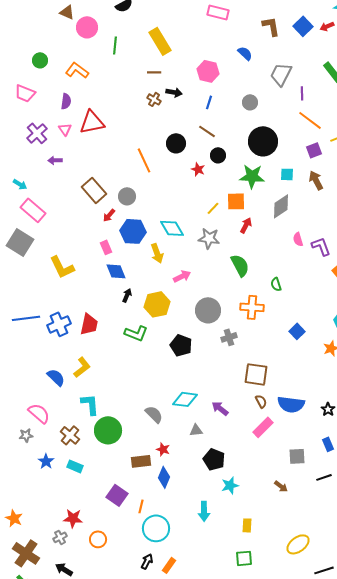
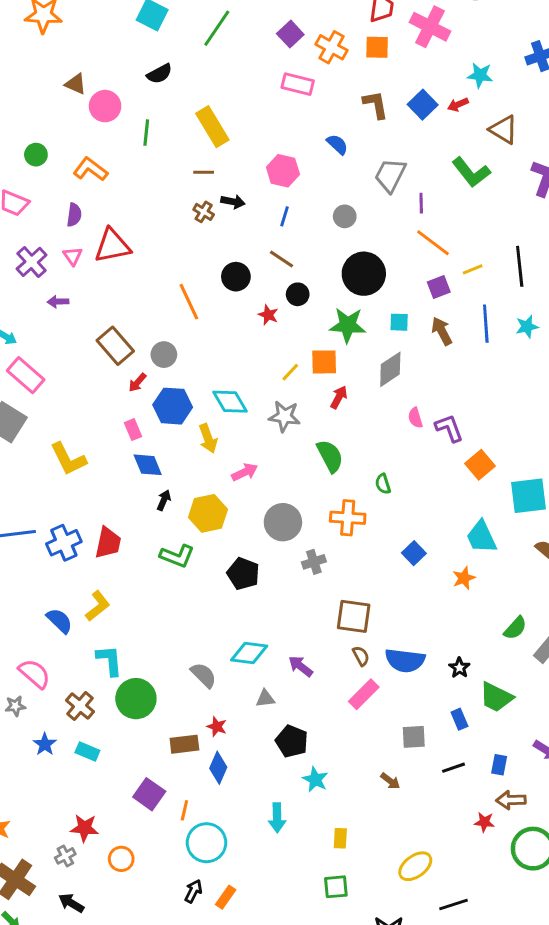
cyan star: (230, 485) -> (315, 779), turned -30

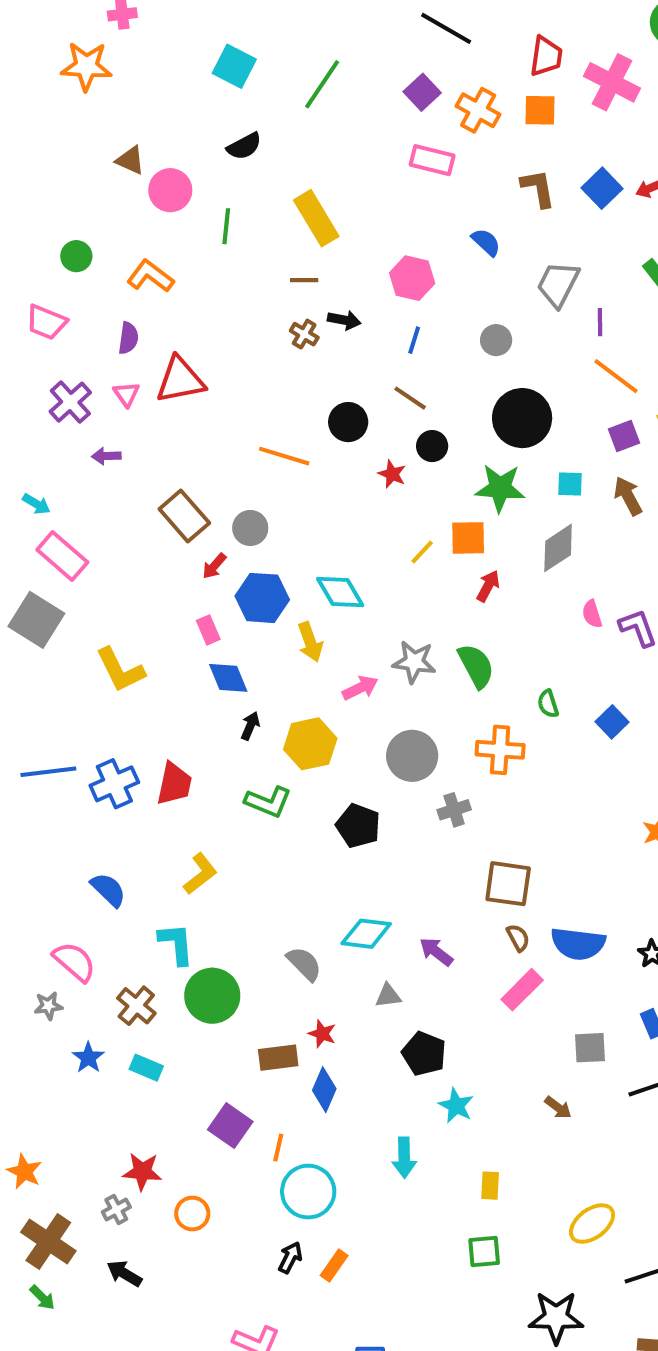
orange line: (189, 302) -> (284, 456), turned -48
gray star: (284, 416) -> (414, 662), moved
blue square: (414, 553) -> (612, 722), moved
yellow L-shape: (98, 606) -> (200, 874), moved

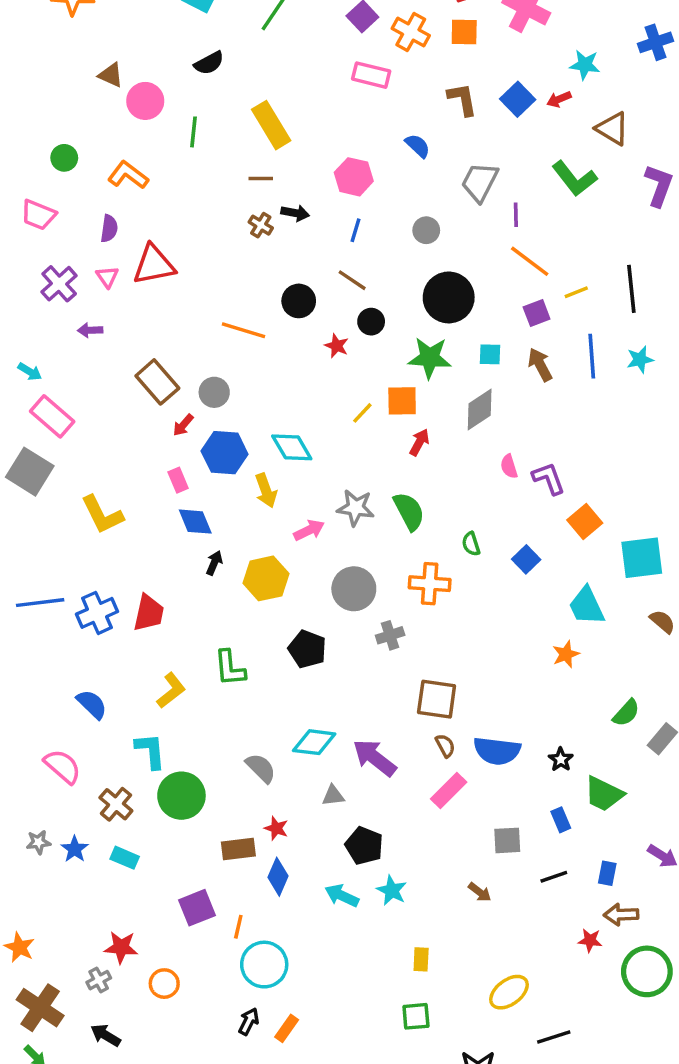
green L-shape: (268, 802) -> (230, 668), moved, turned 63
purple arrow: (436, 952) -> (375, 758), size x1.5
gray star: (48, 1006) -> (38, 842), moved
purple square: (230, 1126) -> (197, 908), turned 33
cyan arrow: (404, 1158) -> (342, 896), moved, turned 116

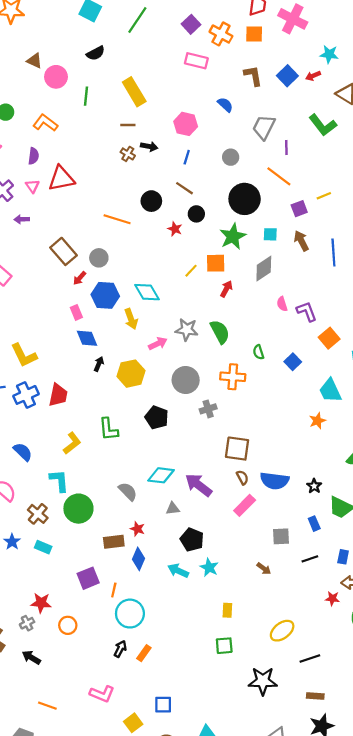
orange line: (530, 261) -> (279, 176), moved
blue line: (592, 356) -> (333, 253), moved
green star: (430, 358) -> (233, 236), turned -30
yellow L-shape: (102, 515) -> (24, 355), moved

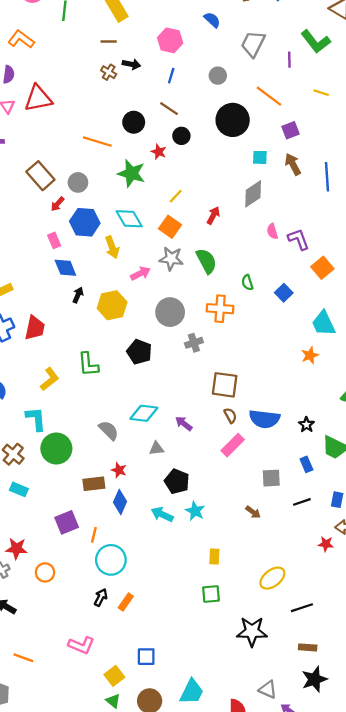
purple line: (286, 148) -> (289, 60), moved
yellow line: (324, 196) -> (321, 93), moved, turned 40
green star: (233, 236) -> (131, 173), moved, turned -30
orange square: (216, 263) -> (170, 227), moved, turned 36
purple arrow: (198, 485) -> (184, 423), size x0.6

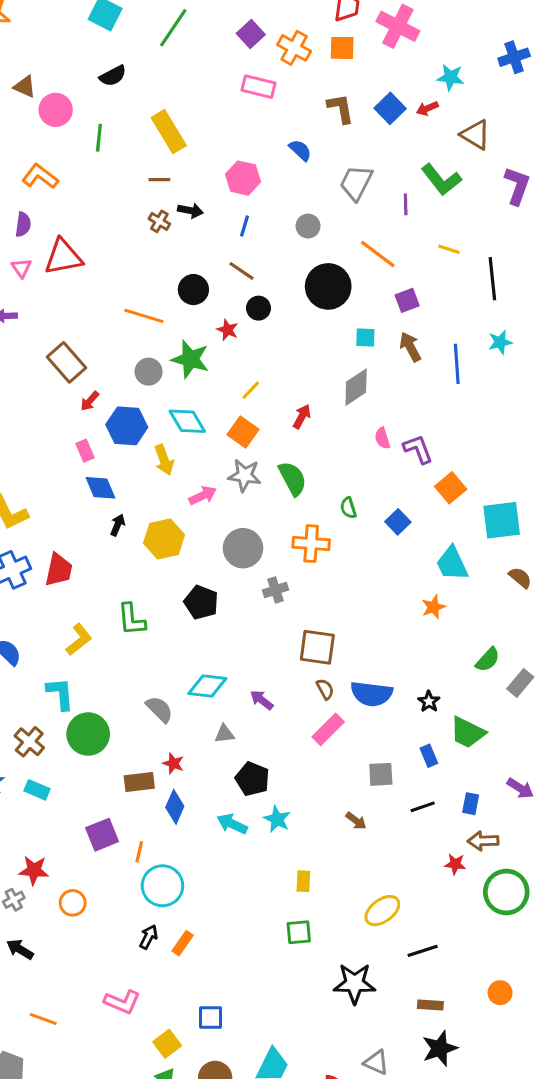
gray circle: (78, 182) -> (149, 372), moved

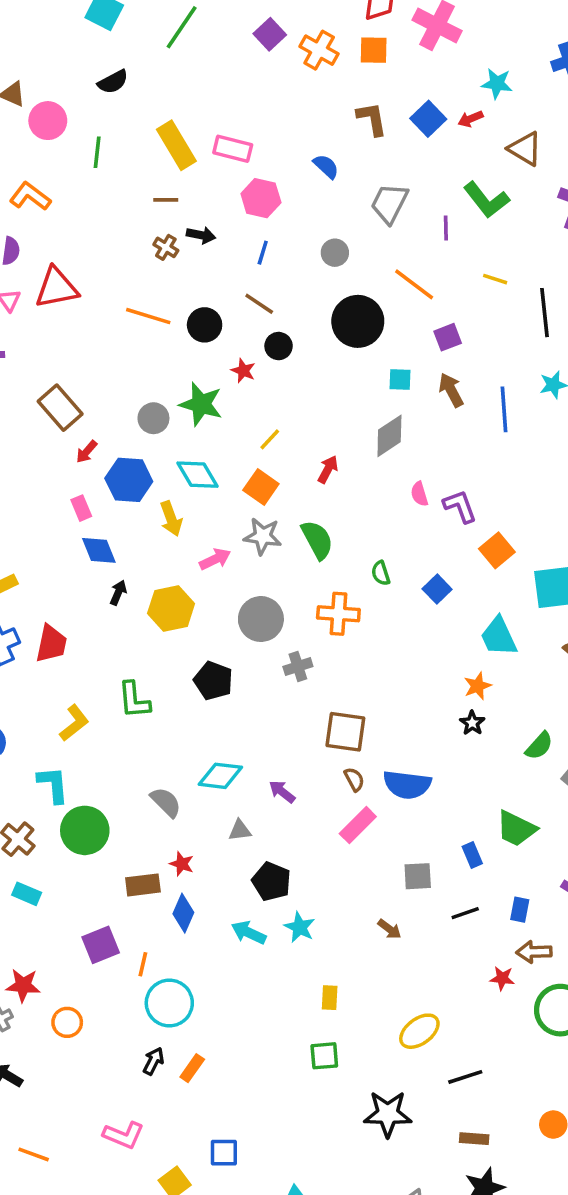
pink rectangle: (258, 87) -> (233, 149), moved
orange line: (144, 316) -> (148, 316), moved
black star: (429, 701) -> (472, 723), moved

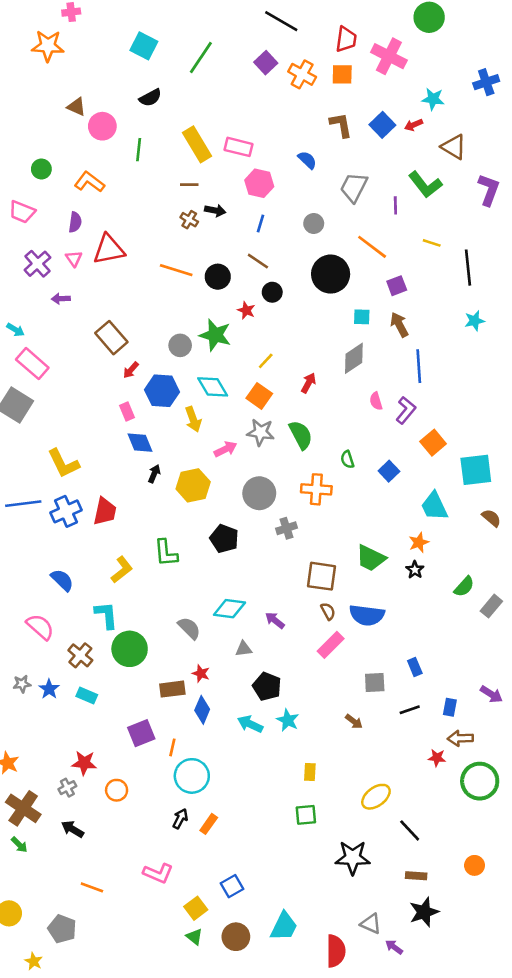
blue line: (504, 409) -> (419, 366), moved
purple L-shape: (460, 506) -> (406, 410), turned 60
green trapezoid: (516, 829) -> (371, 558), moved
black line: (465, 1077) -> (410, 830), turned 65
blue square: (224, 1153) -> (232, 886), turned -30

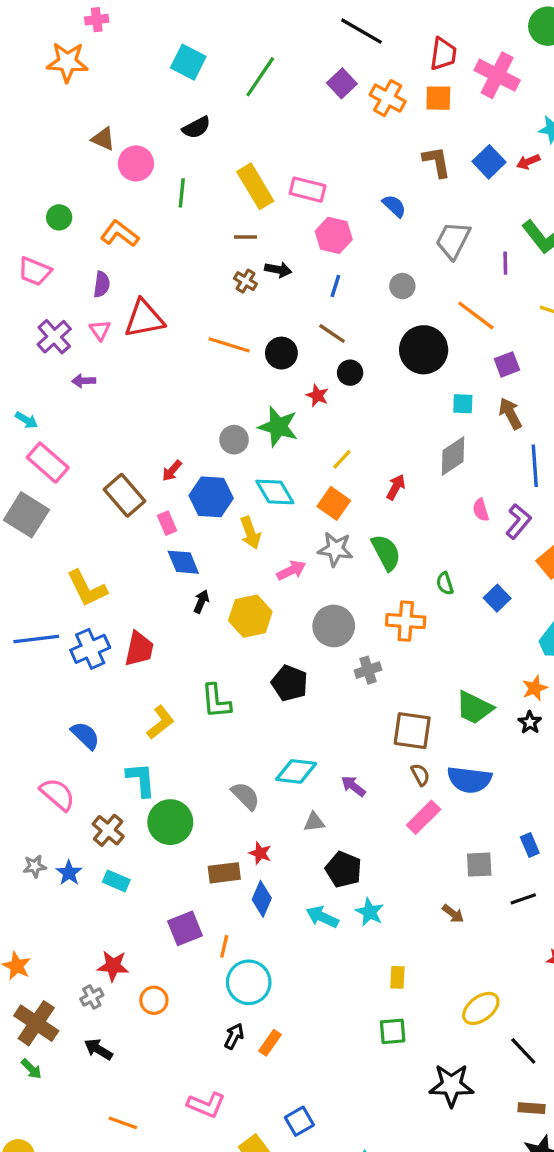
brown rectangle: (111, 338) -> (125, 495), moved

